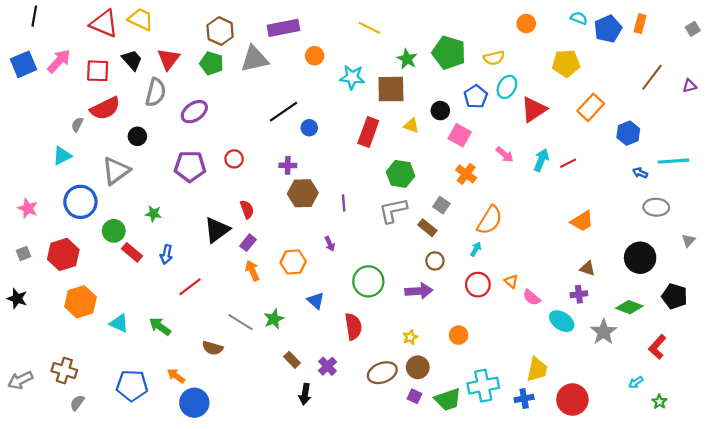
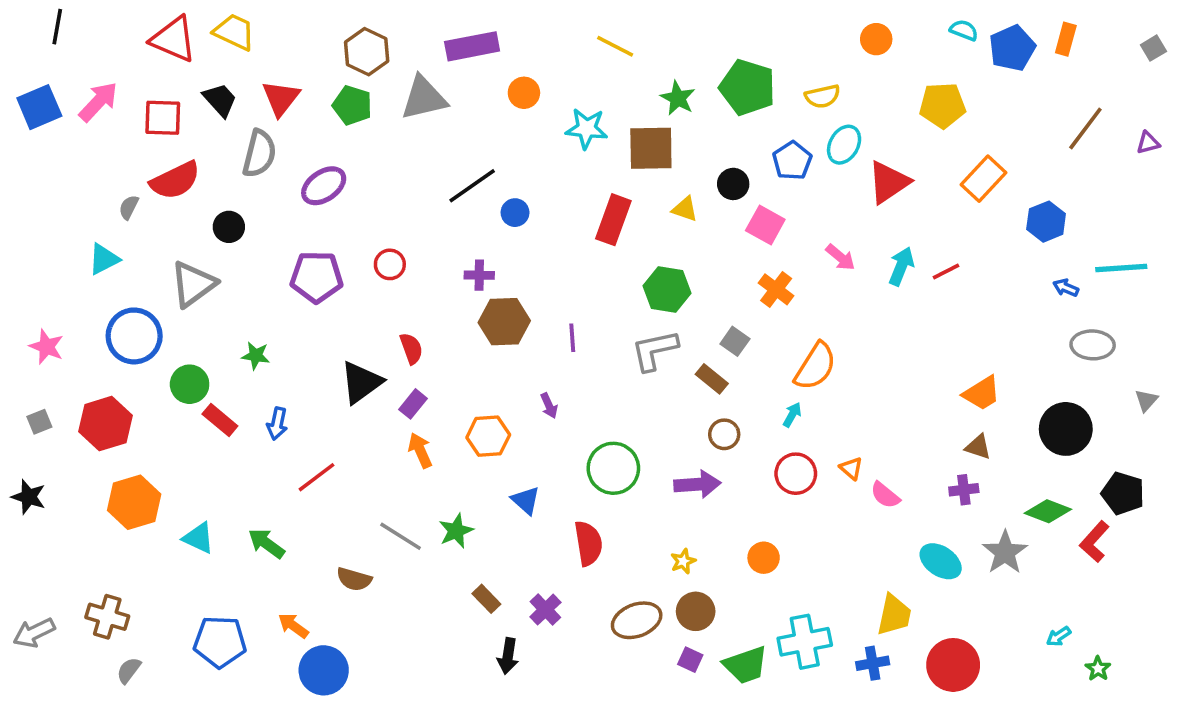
orange trapezoid: (582, 221) -> (982, 393), moved
cyan ellipse: (562, 321) -> (941, 561), moved
red L-shape: (657, 347) -> (1094, 542), moved

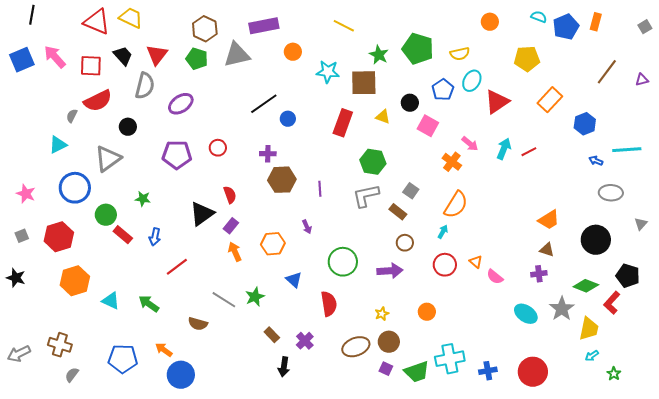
pink arrow: (98, 102) -> (55, 57), turned -85
orange cross: (776, 289) -> (452, 162), moved
yellow trapezoid: (894, 615) -> (589, 329), moved

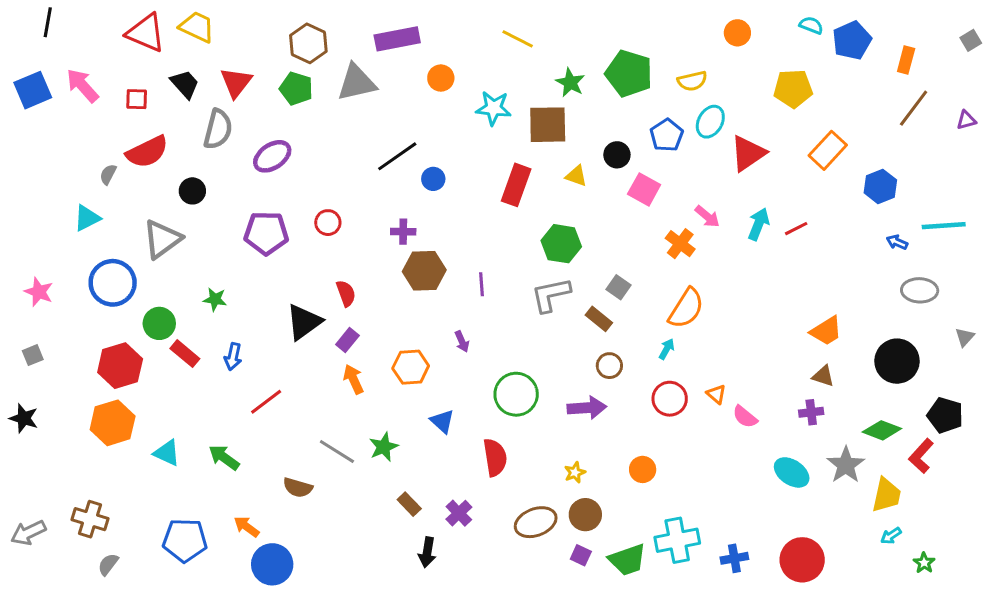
orange rectangle: (596, 22) -> (906, 60), moved
red square: (91, 66) -> (137, 99), size x0.7
red hexagon: (59, 237) -> (120, 366), moved

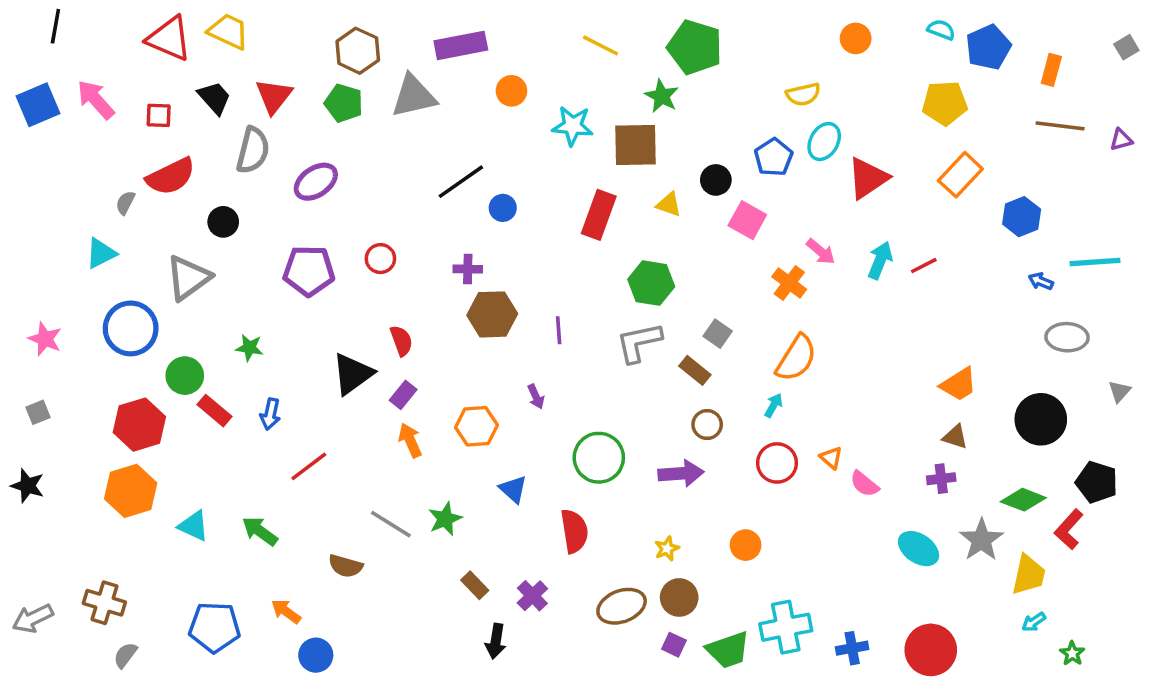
green pentagon: (629, 74) -> (695, 47), moved
yellow pentagon: (793, 89) -> (945, 103), moved
brown line: (914, 108) -> (1060, 126), turned 60
blue circle: (272, 564) -> (316, 655), size x0.7

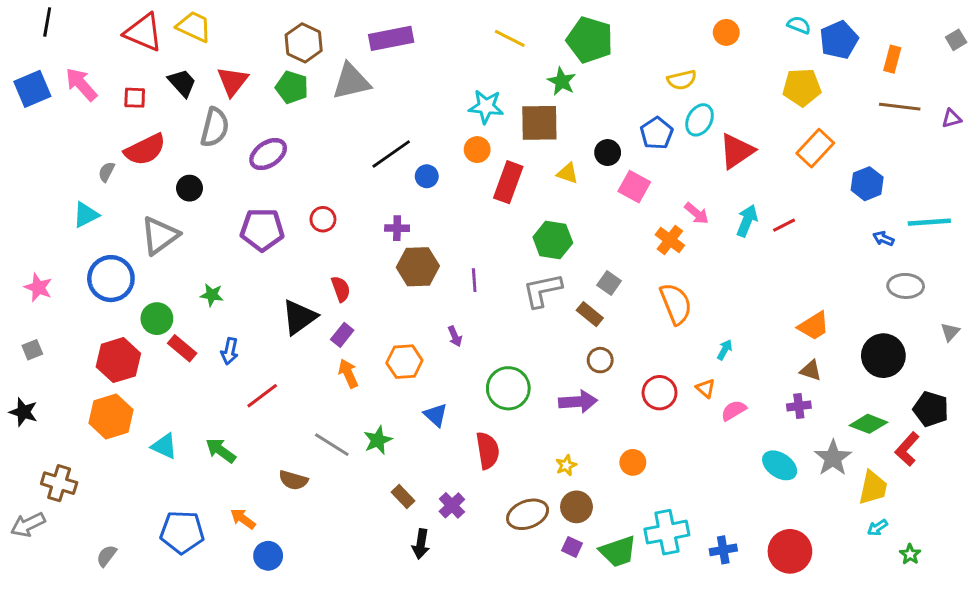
orange circle: (511, 91) -> (477, 150), moved
orange semicircle: (796, 358) -> (676, 304), turned -54
cyan arrow: (774, 405) -> (725, 350), moved
pink semicircle: (864, 484) -> (734, 411), turned 110
brown cross: (104, 603) -> (59, 483), moved

